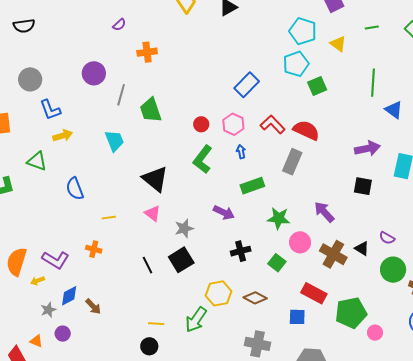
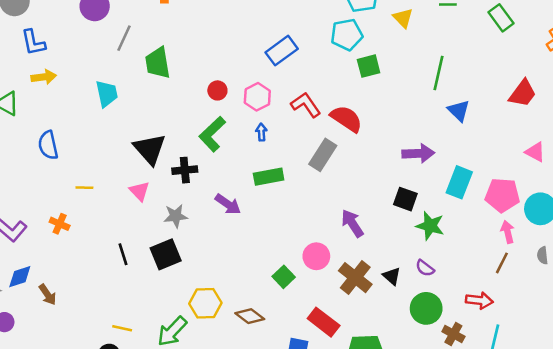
green star: (279, 218) -> (430, 226), moved
black cross: (241, 251) -> (185, 170), moved

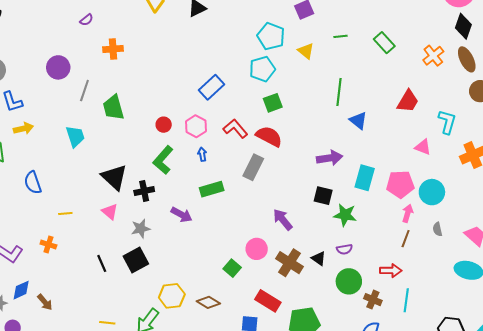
green square: (369, 66) -> (273, 103), moved
pink arrow: (508, 232) -> (408, 213), turned 36
purple semicircle: (425, 268) -> (344, 249), turned -42

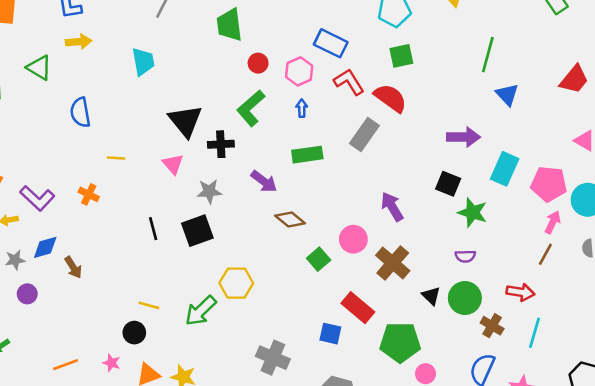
blue rectangle: (211, 87) -> (331, 43), moved, turned 60
green trapezoid: (113, 108) -> (229, 25), moved
black triangle: (319, 258) -> (431, 296), moved
brown diamond: (208, 302) -> (290, 219), moved

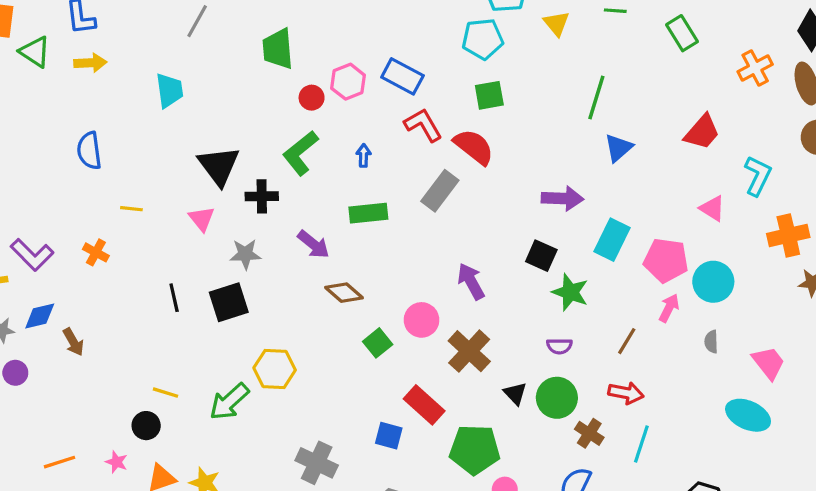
green triangle: (39, 68) -> (35, 52), moved
pink hexagon: (299, 71) -> (348, 82), moved
blue triangle: (507, 95) -> (618, 148), turned 30
brown line: (545, 254) -> (627, 341), moved

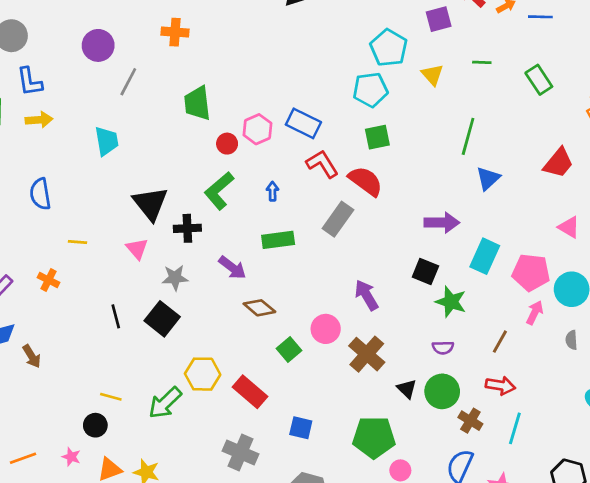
black square: (229, 302) -> (162, 319), turned -32
red rectangle: (424, 405) -> (250, 392), moved

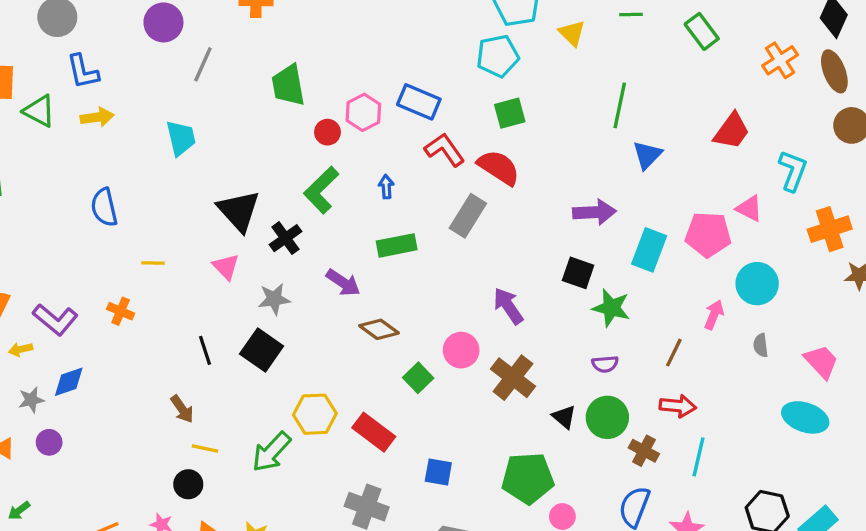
black cross: (187, 228) -> (286, 238), turned -30
pink pentagon: (531, 272) -> (708, 235), moved
brown arrow: (32, 356) -> (182, 409), moved

